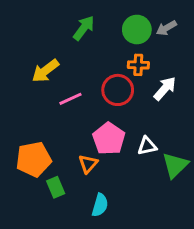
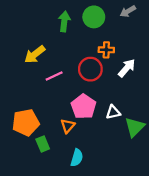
green arrow: (84, 28) -> (64, 21), turned -30
gray arrow: (166, 28) -> (128, 11), moved
green circle: (137, 30) -> (94, 17), moved

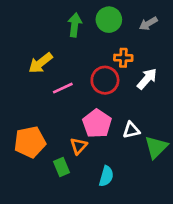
gray arrow: (128, 11) -> (148, 24), moved
green rectangle: (43, 144) -> (62, 167), moved
cyan semicircle: (77, 158) -> (106, 176), moved

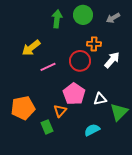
cyan semicircle: (106, 176) -> (92, 130), moved, turned -133

